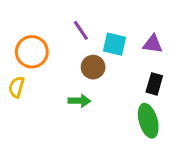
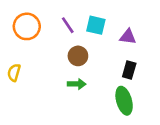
cyan square: (115, 44) -> (96, 25), moved
orange circle: (32, 52) -> (27, 26), moved
green arrow: (79, 101) -> (77, 84), moved

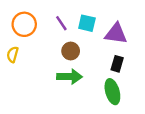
purple triangle: (128, 37) -> (116, 34), size x1.5
yellow semicircle: (14, 73) -> (13, 54), moved
green arrow: (77, 84) -> (69, 77), size x1.5

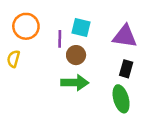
purple line: (61, 23) -> (60, 39), moved, turned 35
cyan square: (87, 23) -> (81, 28), moved

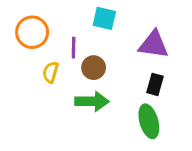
cyan square: (81, 28) -> (104, 18), moved
yellow semicircle: (13, 59) -> (51, 72), moved

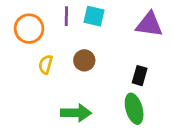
purple triangle: (153, 45) -> (149, 24), moved
purple line: (74, 48) -> (66, 16), moved
green arrow: (92, 101) -> (76, 113), moved

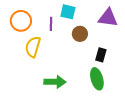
purple line: (66, 16) -> (51, 24), moved
brown circle: (84, 60) -> (80, 34), moved
yellow semicircle: (46, 65) -> (33, 47), size x1.5

